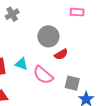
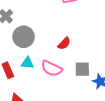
gray circle: (48, 36) -> (24, 37), moved

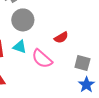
gray square: (82, 69) -> (82, 63), moved

